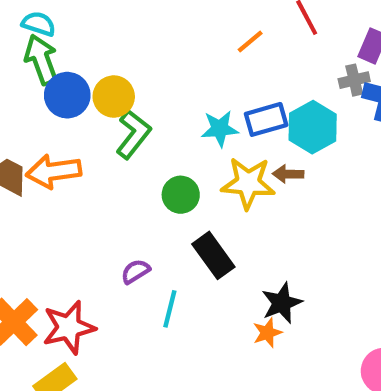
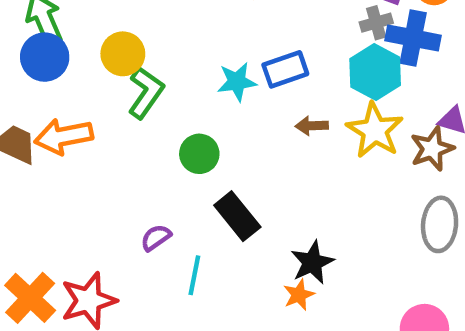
blue circle: (67, 95) -> (45, 57), moved
cyan hexagon: (313, 127) -> (375, 72), moved
yellow star: (248, 183) -> (375, 130), moved, turned 30

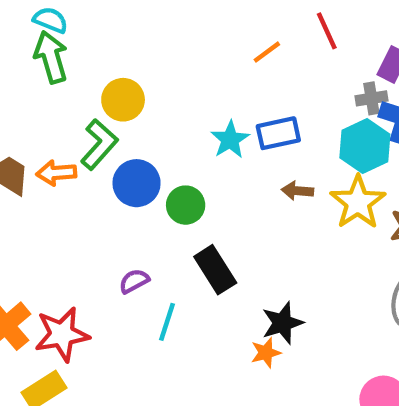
blue circle: (45, 57) -> (137, 183), moved
cyan star: (237, 82) -> (230, 140), turned -30
green L-shape: (146, 93) -> (99, 144), moved
orange arrow: (64, 136) -> (56, 173), size x0.7

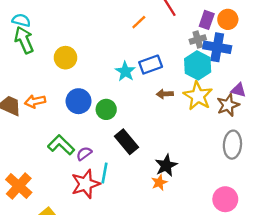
green L-shape: (99, 144) -> (61, 145), moved, turned -80
red star: (62, 334) -> (85, 184), moved

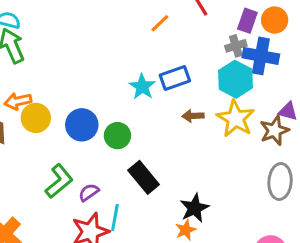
yellow circle: (65, 58) -> (36, 118), moved
orange arrow: (35, 101) -> (18, 101), moved
green L-shape: (61, 145) -> (59, 181), turned 96

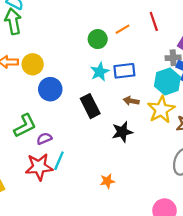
yellow circle: (36, 118) -> (33, 64), moved
green circle: (117, 136) -> (98, 39), moved
black rectangle: (144, 177) -> (90, 106), moved
black star: (194, 208) -> (122, 132), moved

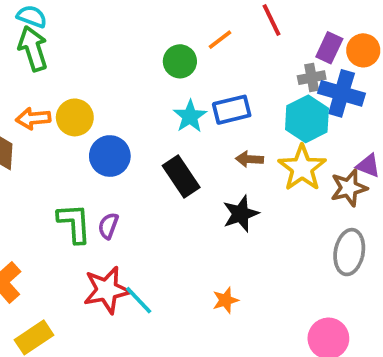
green L-shape: (25, 126) -> (74, 223), turned -60
purple semicircle: (44, 139) -> (108, 226), moved, turned -40
cyan line: (59, 161) -> (139, 300), moved, turned -60

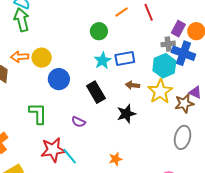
orange line: (220, 40) -> (122, 12), moved
purple semicircle: (108, 226) -> (78, 122), moved, turned -88

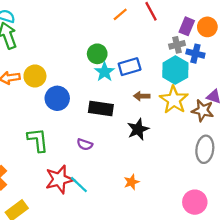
green circle: (99, 31) -> (97, 54), moved
blue cross: (183, 53) -> (195, 54), size x0.7
black rectangle: (96, 92) -> (101, 109), turned -45
brown star: (184, 103) -> (203, 110), turned 30

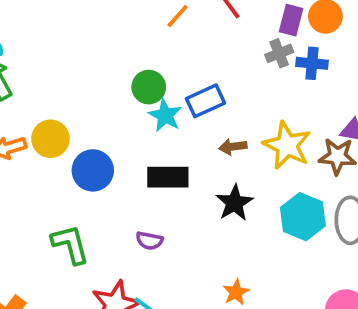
cyan hexagon: (175, 70) -> (303, 217), moved

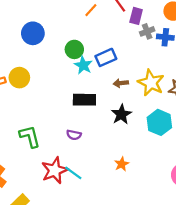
purple rectangle: (291, 20) -> (136, 16), moved
blue circle: (93, 170) -> (33, 33), moved

